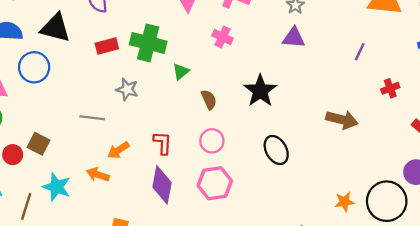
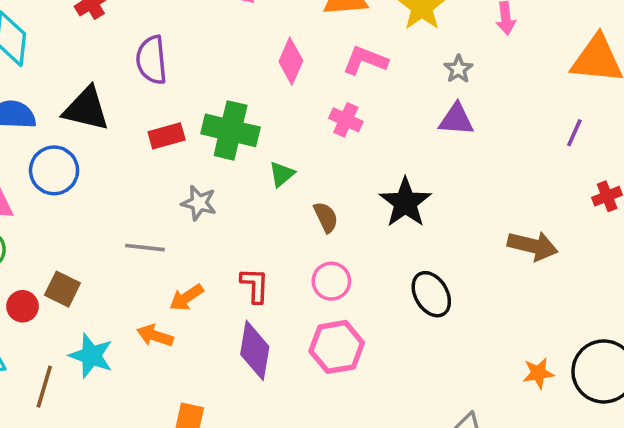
purple line: (360, 52) -> (574, 133), moved

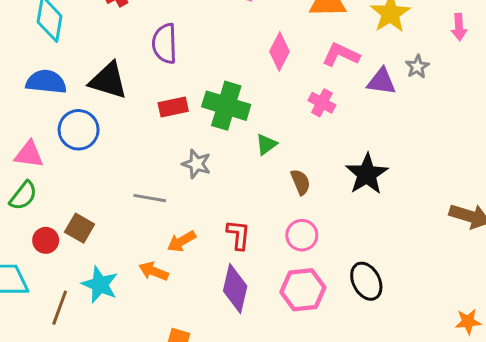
purple triangle: (456, 120) -> (382, 81), moved
black ellipse: (431, 294) -> (366, 281), moved

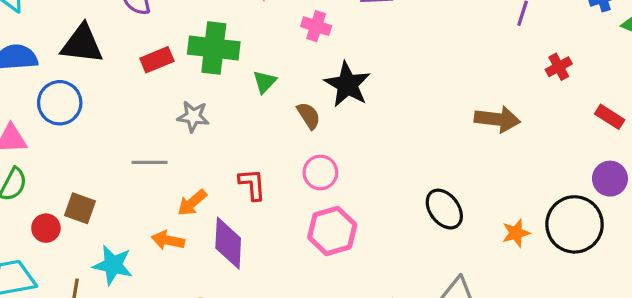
black star: (367, 174) -> (347, 84), moved
black ellipse: (366, 281) -> (444, 209), moved
purple diamond: (235, 289) -> (228, 243), moved

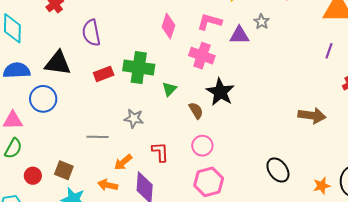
pink cross: (316, 26) -> (202, 56), size x1.4
gray star: (193, 116) -> (134, 118), moved
brown square: (80, 208) -> (64, 170), moved

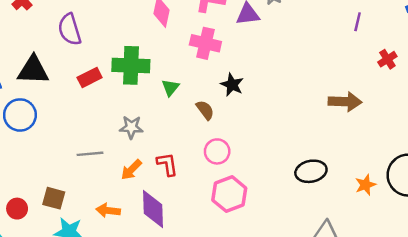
black star: (220, 92) -> (232, 85), size x0.7
orange arrow: (123, 162) -> (131, 170), moved
black ellipse: (278, 170) -> (311, 171), turned -60

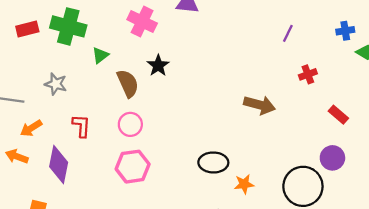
brown semicircle: (205, 110) -> (128, 83), size x1.4
orange arrow: (131, 170) -> (31, 128), moved
orange star: (365, 185) -> (244, 184), moved

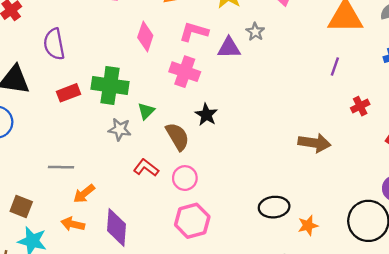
gray star: (56, 84) -> (120, 129), moved
red L-shape: (81, 126) -> (146, 168), moved, turned -50

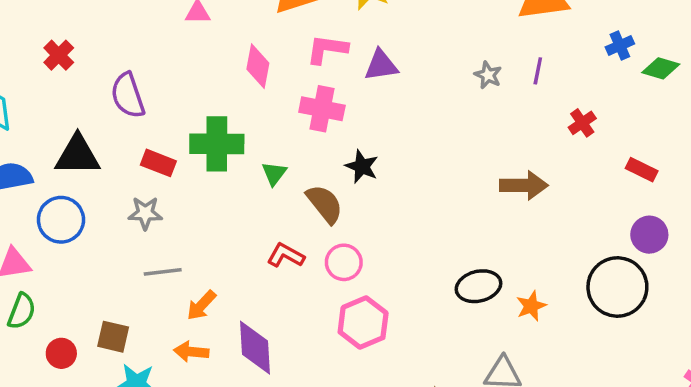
gray star: (255, 32) -> (488, 75), moved
red rectangle: (68, 93) -> (158, 163), turned 50
gray star: (120, 129) -> (145, 213), moved

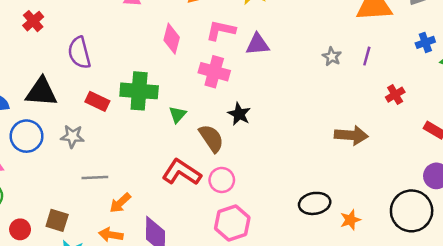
gray star: (145, 213) -> (72, 136), moved
red L-shape: (286, 255) -> (182, 172), size x1.5

